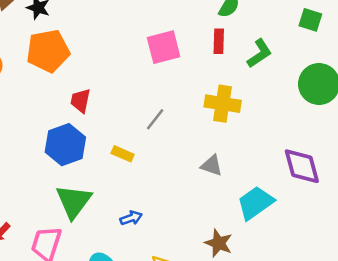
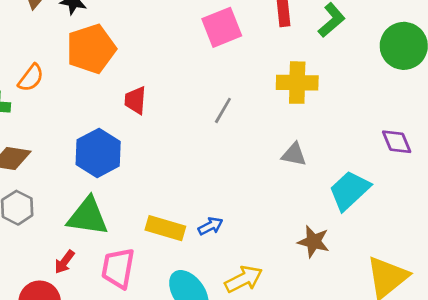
blue hexagon: (65, 145) -> (98, 153), moved
yellow rectangle: (123, 154) -> (165, 228), moved, size x1.5
purple diamond: (302, 166) -> (397, 142), size x0.7
green triangle: (74, 201) -> (88, 217), moved, turned -51

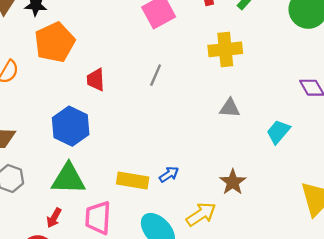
gray line: (223, 110) -> (156, 75), moved
cyan trapezoid: (349, 190) -> (278, 132), size x0.7
brown star: (314, 242) -> (233, 182), moved, turned 30

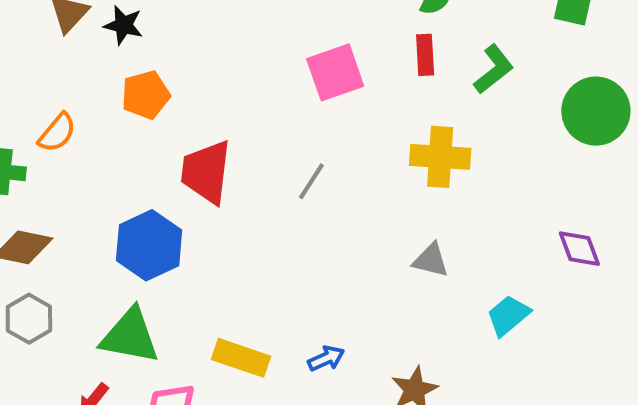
orange pentagon: (55, 42) -> (146, 95), size x0.7
red trapezoid: (96, 80) -> (206, 172), size x1.6
blue arrow: (169, 174) -> (326, 358), moved

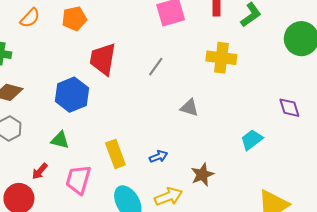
orange semicircle: (57, 133) -> (30, 18), moved
gray triangle: (431, 260) -> (189, 108), moved
green triangle: (130, 336) -> (60, 140), size x0.6
yellow rectangle: (241, 358) -> (115, 154), turned 48

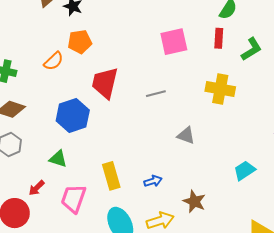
orange semicircle: (30, 18) -> (54, 61), moved
gray line: (156, 67) -> (156, 94), turned 36
brown star: (202, 175) -> (194, 201), turned -30

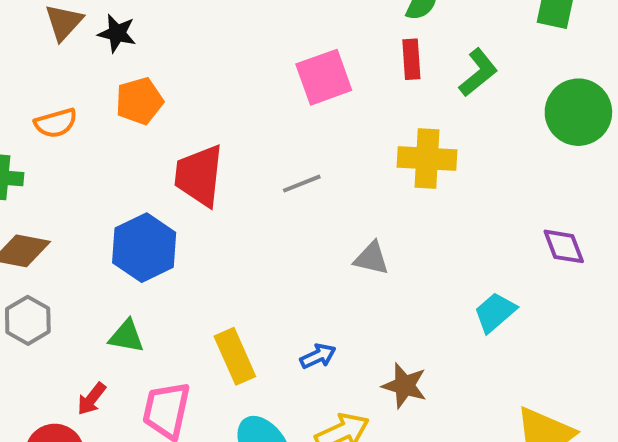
orange semicircle: (54, 61) -> (56, 123), moved, turned 35

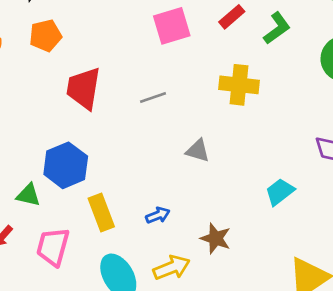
red rectangle: (411, 59) -> (232, 17), turned 50
blue hexagon: (144, 248) -> (66, 165), moved

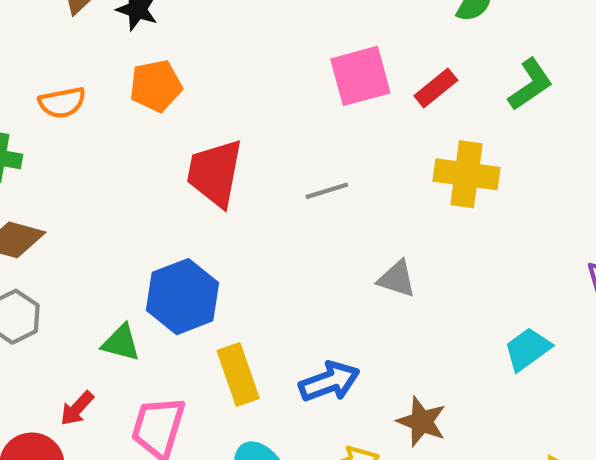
red rectangle: (232, 17) -> (436, 88), moved
blue arrow: (158, 215) -> (329, 382), size x1.5

